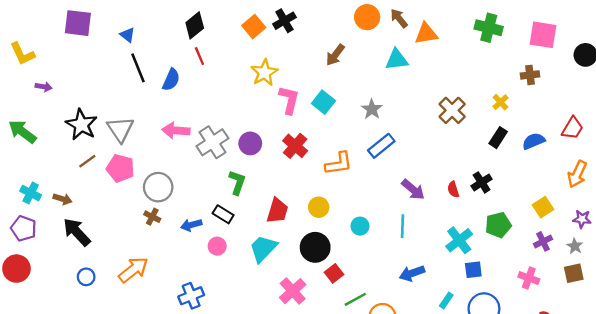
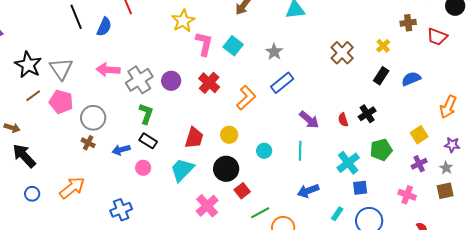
red trapezoid: (573, 128) -> (437, 37), moved, turned 80
orange L-shape: (339, 164) -> (246, 98), turned -35
green L-shape: (237, 182) -> (146, 114), moved

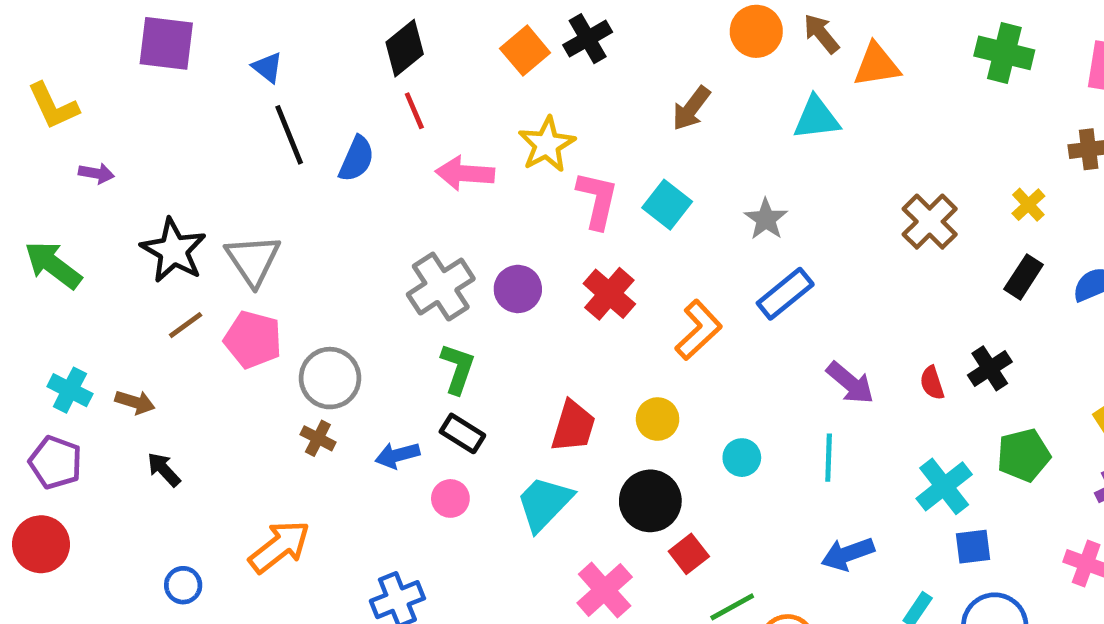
pink arrow: (108, 70) -> (465, 173), moved
black arrow: (24, 156) -> (164, 470), size x0.6
blue circle: (32, 194) -> (183, 585), moved

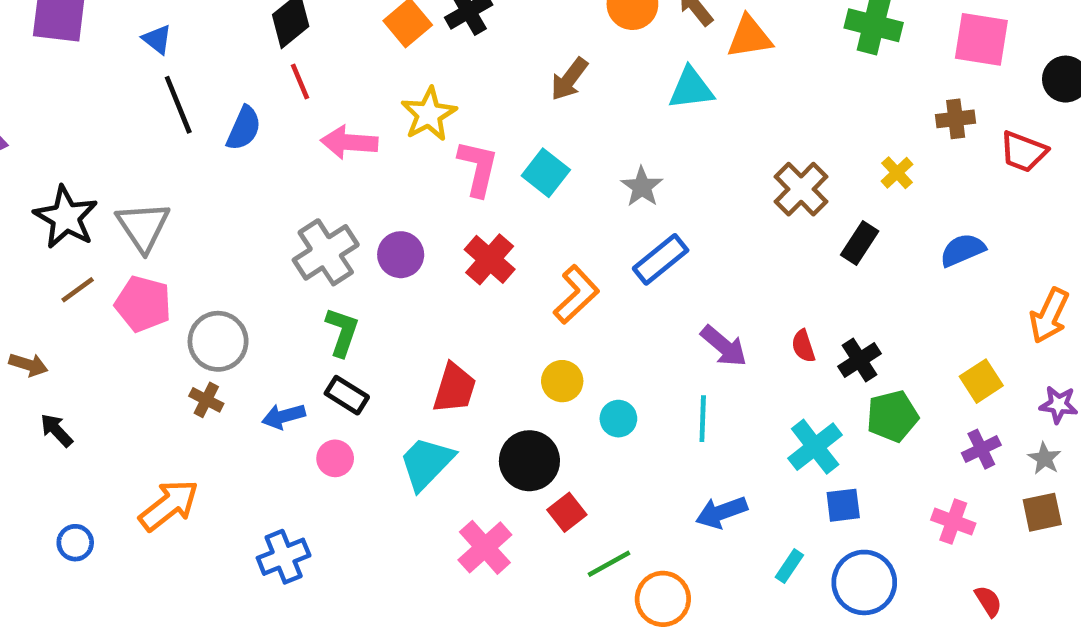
black rectangle: (1024, 277) -> (860, 243), moved
black cross: (990, 368) -> (860, 360), moved
yellow circle: (658, 419) -> (562, 381), moved

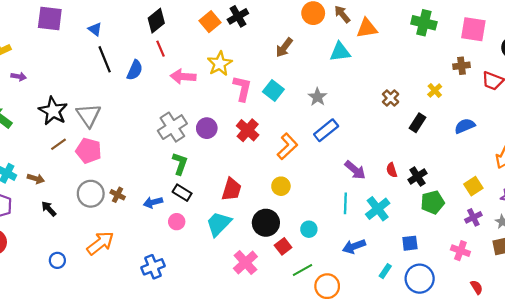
brown cross: (801, 189) -> (391, 98), size x0.7
gray circle: (218, 341) -> (91, 194), moved
cyan circle: (618, 419) -> (309, 229), moved
cyan cross: (815, 447) -> (378, 209), moved

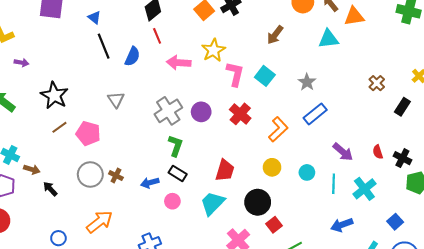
gray triangle: (89, 115) -> (116, 100), moved, size x0.7
black cross: (417, 177) -> (402, 158), turned -30
brown arrow: (36, 179) -> (32, 169), moved
cyan circle: (309, 229) -> (307, 172), moved
blue square: (410, 243) -> (395, 222), turned -35

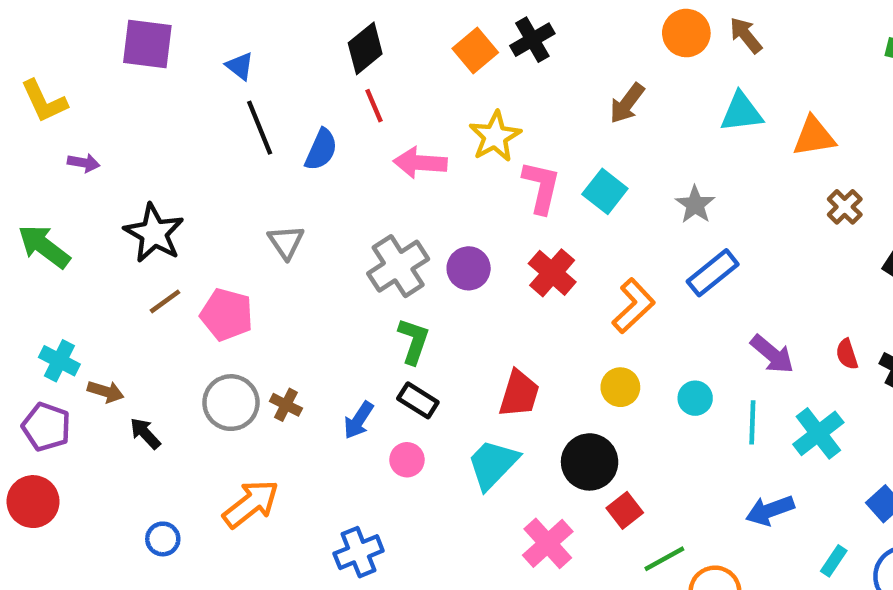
orange triangle: (354, 16) -> (814, 136), moved
blue arrow: (150, 183) -> (359, 420), turned -42

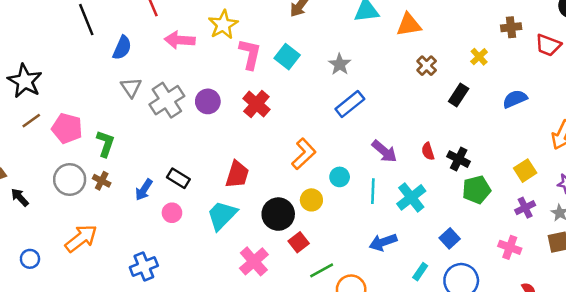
blue semicircle: (321, 150) -> (122, 48), moved
gray triangle: (286, 242) -> (131, 87), moved
orange L-shape: (634, 306) -> (304, 154), moved
green L-shape: (414, 341) -> (105, 144), moved
yellow circle: (620, 387) -> (311, 200), moved

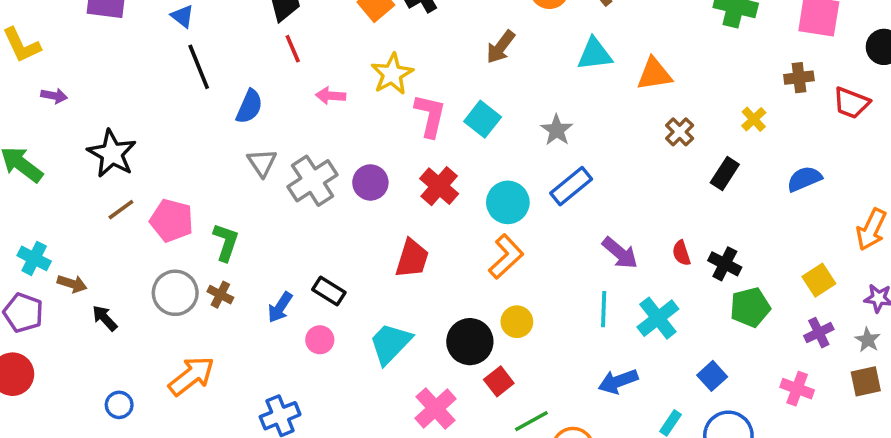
pink arrow: (180, 40) -> (331, 96), size x0.7
red trapezoid: (237, 174) -> (412, 258), moved
cyan circle: (340, 177) -> (508, 202), moved, size x1.5

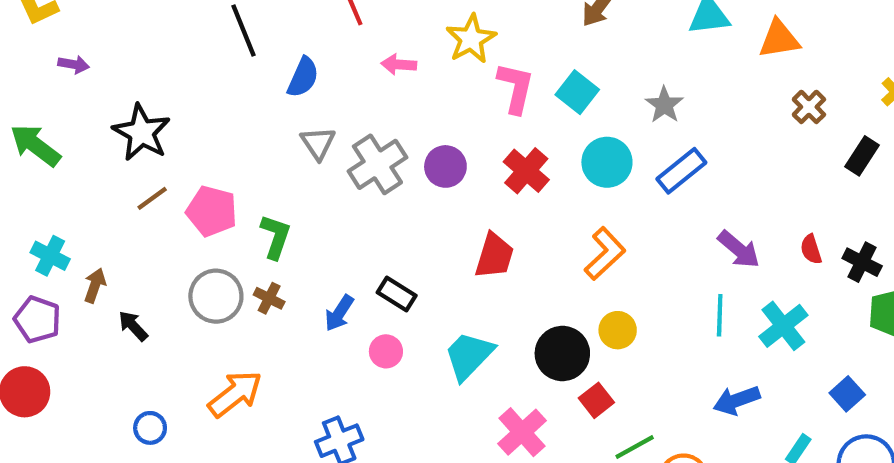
cyan circle: (508, 202) -> (607, 162), moved
brown arrow: (72, 284) -> (95, 286), turned -88

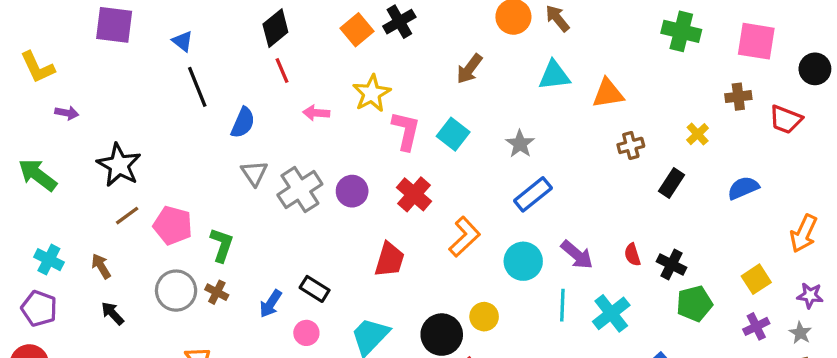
brown cross: (809, 107) -> (631, 145), turned 30
cyan circle: (607, 162) -> (523, 261), moved
orange L-shape: (605, 254) -> (465, 237), moved
brown arrow: (95, 286) -> (101, 266), moved, turned -50

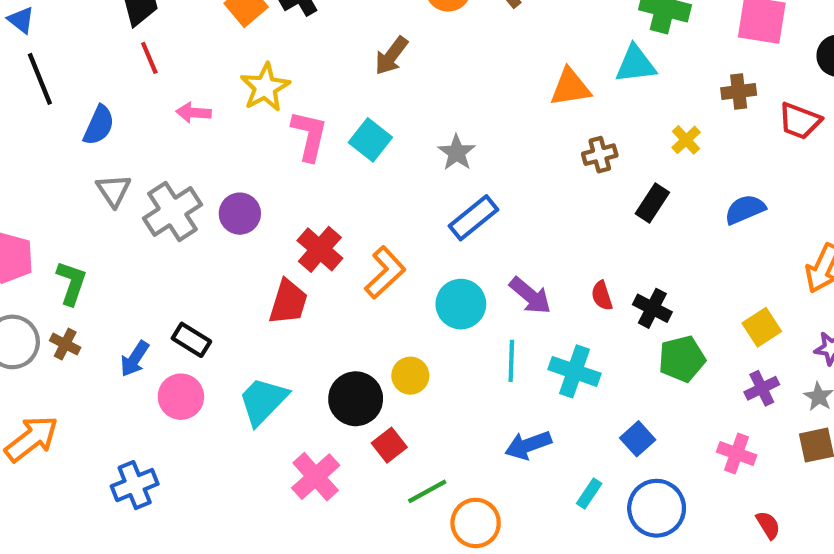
cyan triangle: (554, 75) -> (636, 64), moved
red cross: (414, 194) -> (320, 249), moved
cyan cross: (611, 313) -> (574, 371), turned -33
pink circle: (306, 333) -> (181, 397), size x1.4

